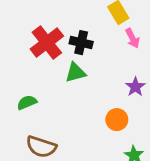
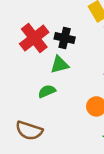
green semicircle: (27, 102) -> (47, 91), moved

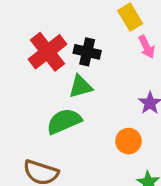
green semicircle: (47, 91) -> (64, 121), size x1.5

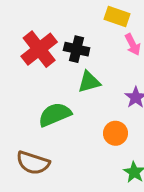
yellow rectangle: (130, 17) -> (117, 16), turned -40
green triangle: (81, 87) -> (89, 82), moved

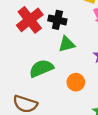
orange circle: (115, 133) -> (76, 82), moved

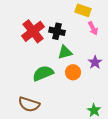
orange circle: (76, 82) -> (73, 72), moved

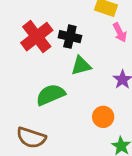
orange circle: (73, 72) -> (103, 117), moved

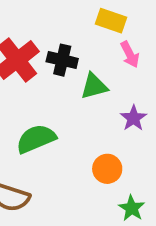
green triangle: (81, 66) -> (94, 86), moved

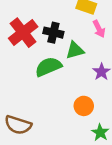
green semicircle: (36, 139) -> (48, 67), moved

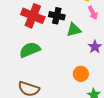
red cross: (23, 33) -> (33, 16), turned -30
green semicircle: (48, 67) -> (30, 50), moved

